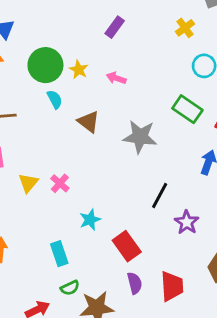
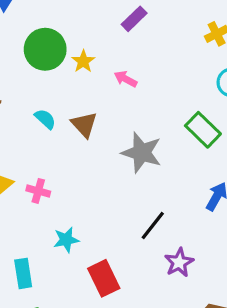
cyan semicircle: (55, 99) -> (45, 119), moved, turned -30
pink cross: (60, 183) -> (38, 191), turned -36

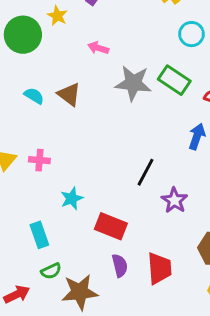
yellow star: (83, 61) -> (57, 16), moved
gray star: (142, 153) -> (133, 83), moved
red rectangle: (104, 278) -> (111, 226), turned -32

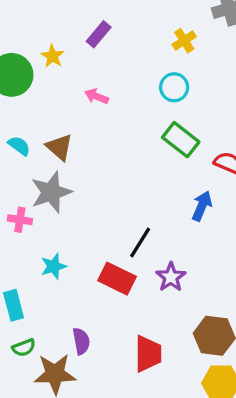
cyan circle: (191, 34) -> (174, 87), moved
gray star: (133, 83) -> (51, 192), moved, turned -30
red rectangle: (111, 226) -> (117, 279), moved
purple semicircle: (120, 266) -> (81, 341), moved

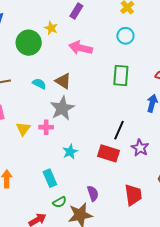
pink arrow: (96, 96) -> (81, 48), size x1.6
green rectangle: (181, 140) -> (121, 76), moved, turned 65

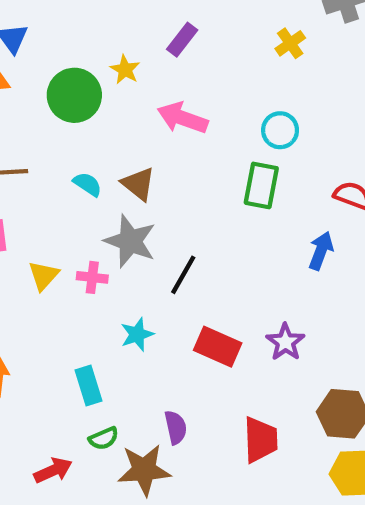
cyan circle: (125, 36) -> (280, 130), moved
gray star: (62, 108) -> (130, 241), turned -30
black line: (119, 130) -> (183, 275), moved

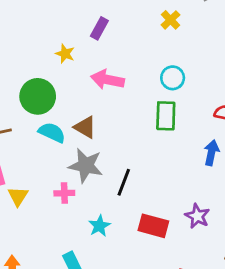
green circle: (74, 95) -> (38, 96), moved
cyan semicircle: (88, 184) -> (52, 132), size x1.4
yellow triangle: (44, 276) -> (18, 196), moved

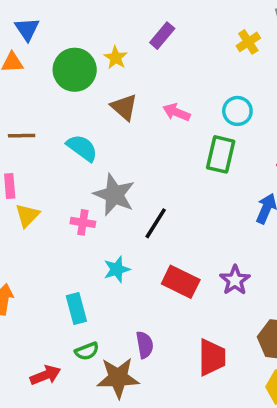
pink arrow: (107, 80) -> (176, 112), moved, size x0.7
green circle: (38, 96) -> (75, 70), moved
brown triangle: (85, 127) -> (124, 107), moved

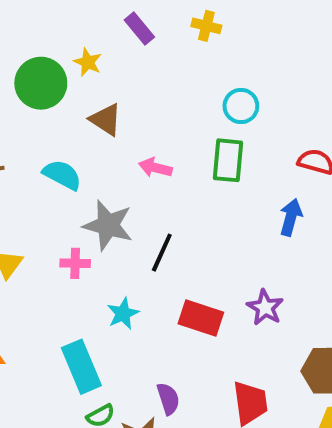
purple rectangle: (162, 36) -> (139, 28), turned -72
yellow cross: (248, 42) -> (206, 26), moved, turned -35
pink arrow: (176, 112) -> (155, 168), moved
cyan rectangle: (76, 309) -> (81, 367), size x1.4

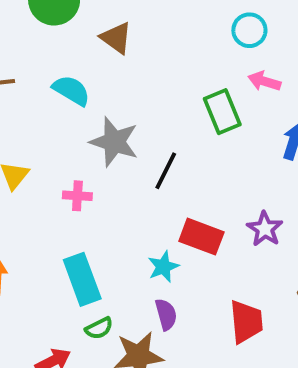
green rectangle: (228, 160) -> (222, 112), moved, turned -30
pink arrow: (155, 168) -> (264, 81), moved
pink cross: (75, 263) -> (77, 196), moved
cyan star: (123, 314) -> (163, 267), moved

